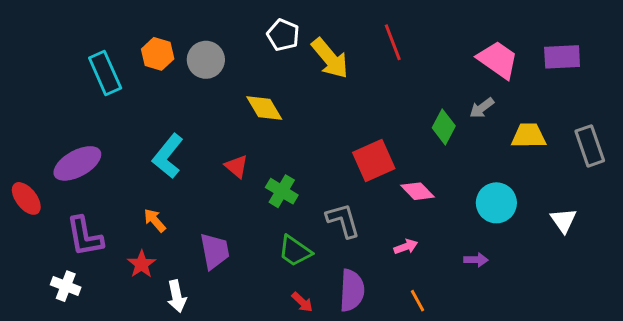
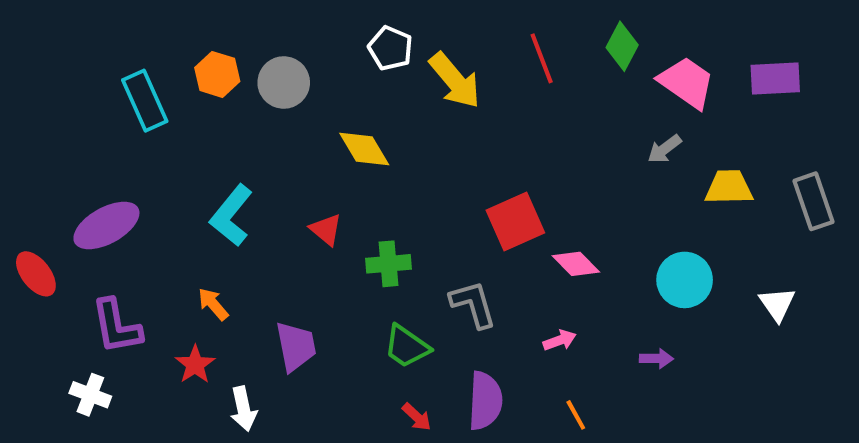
green diamond: (444, 127) -> (622, 46), moved
green cross: (282, 191) -> (388, 264), turned -36

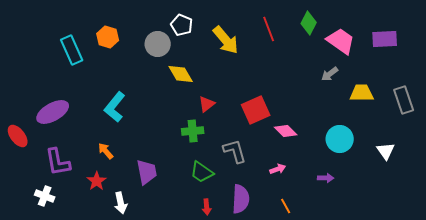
white pentagon: (390, 48) -> (182, 25), moved
gray circle: (284, 83) -> (158, 44), moved
red triangle: (326, 230) -> (207, 104), moved, turned 42
red arrow: (417, 417) -> (207, 207), turned 42

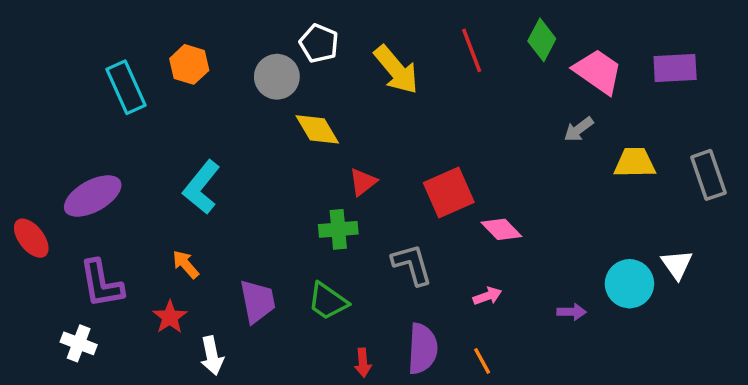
cyan circle: (340, 139) -> (629, 284), moved
green trapezoid: (202, 172) -> (328, 301), moved
orange line: (286, 206) -> (482, 361), moved

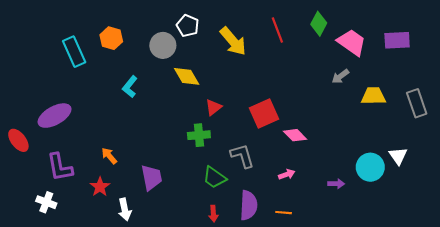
cyan L-shape: (201, 187) -> (130, 87), moved, size x0.7
green trapezoid: (328, 301) -> (214, 177), moved
orange line: (482, 361) -> (284, 213), turned -56

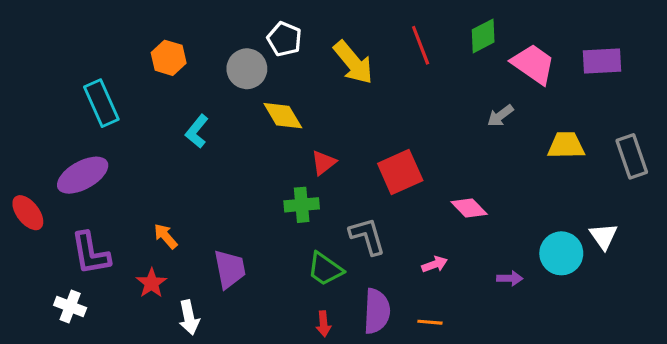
green diamond: (319, 24) -> (483, 36), turned 35
cyan rectangle: (74, 52) -> (101, 103), moved
gray arrow: (340, 76) -> (500, 116), moved
pink diamond: (295, 135) -> (469, 208), moved

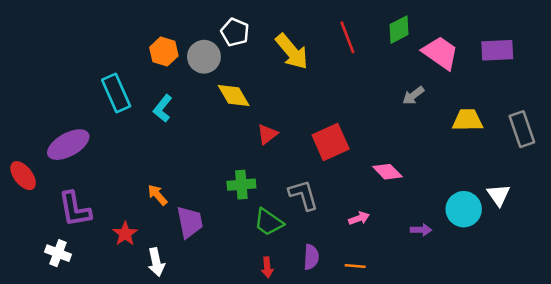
orange hexagon: (169, 58) -> (164, 52), moved
cyan rectangle: (101, 103) -> (116, 93), moved
green cross: (302, 205) -> (241, 185), moved
orange arrow: (166, 236) -> (157, 195), moved
purple semicircle: (377, 311) -> (311, 257), size x0.7

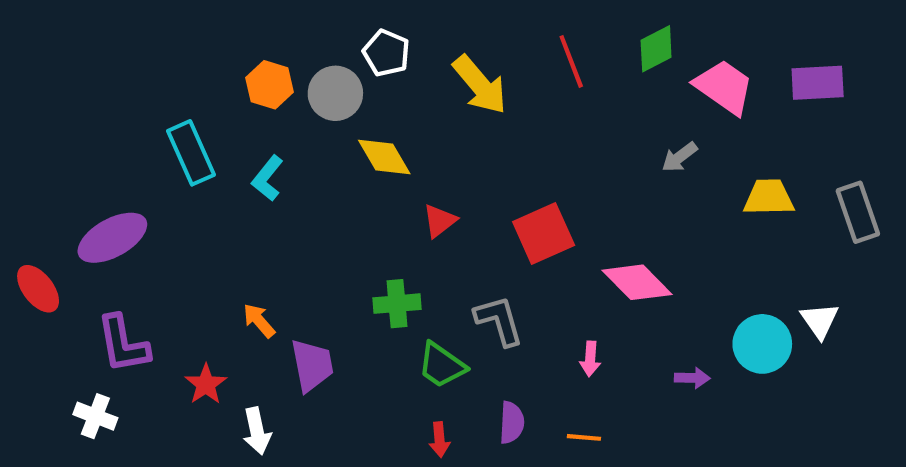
pink diamond: (387, 172) -> (637, 282), size x1.4
pink arrow: (359, 218) -> (590, 359), turned 114

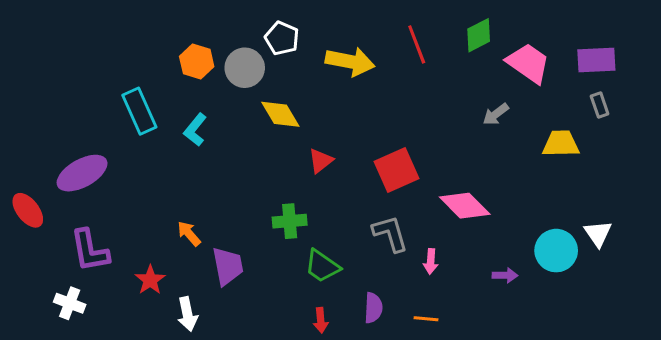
yellow arrow: (480, 85) -> (350, 62), turned -39
gray rectangle: (858, 212) -> (600, 105), moved, size x0.6
gray L-shape: (499, 321) -> (390, 234), moved

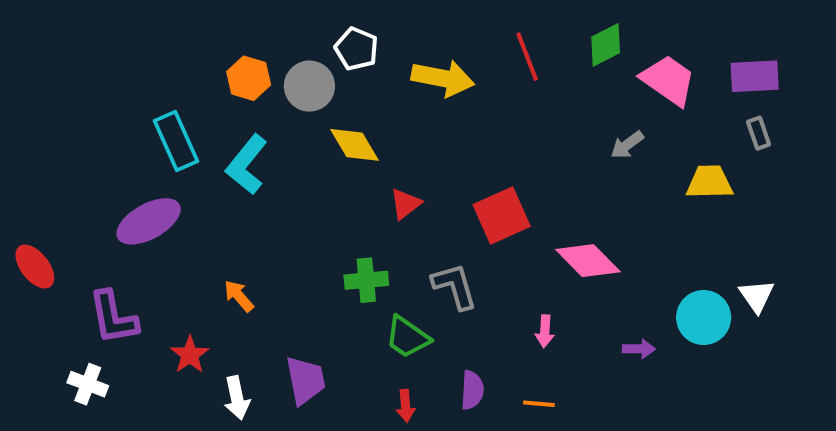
cyan L-shape: (195, 130) -> (247, 165), size x1.4
purple ellipse: (82, 173) -> (149, 221), moved
gray L-shape: (390, 234) -> (455, 286), moved
purple trapezoid: (228, 266) -> (305, 380), moved

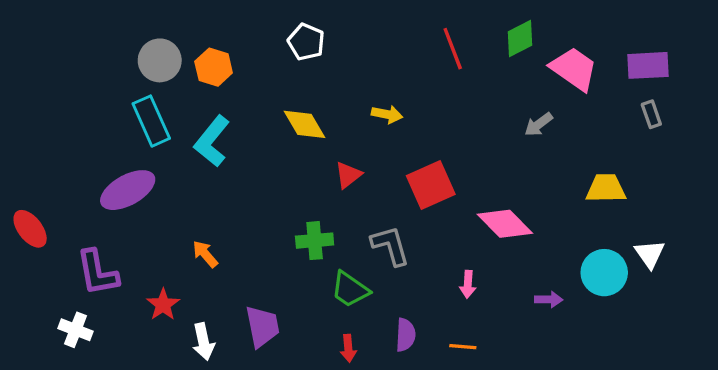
yellow arrow: (443, 78) -> (387, 114), moved, size x0.6
gray circle: (309, 86) -> (160, 60), moved
yellow trapezoid: (710, 182) -> (606, 188), moved

